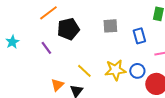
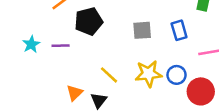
gray square: (110, 26) -> (142, 30), moved
cyan star: (12, 42) -> (31, 44), moved
purple line: (46, 48) -> (61, 46), turned -56

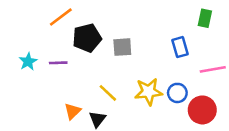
gray square: (142, 30) -> (122, 47), moved

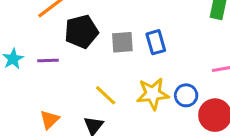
blue rectangle: (180, 47) -> (156, 42), moved
orange triangle: (73, 111) -> (49, 120), moved

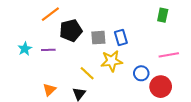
yellow star: (153, 94) -> (112, 61), moved

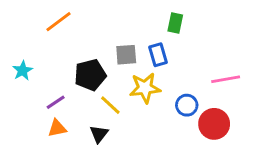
green rectangle: (163, 15) -> (175, 23), moved
black pentagon: (71, 30) -> (90, 75), moved
purple line: (48, 50) -> (56, 102), moved, turned -32
orange triangle: (49, 90) -> (57, 128), turned 32

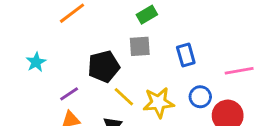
green rectangle: (175, 23) -> (147, 15), moved, turned 48
blue rectangle: (158, 55) -> (186, 55), moved
yellow star: (145, 88) -> (158, 103), moved

